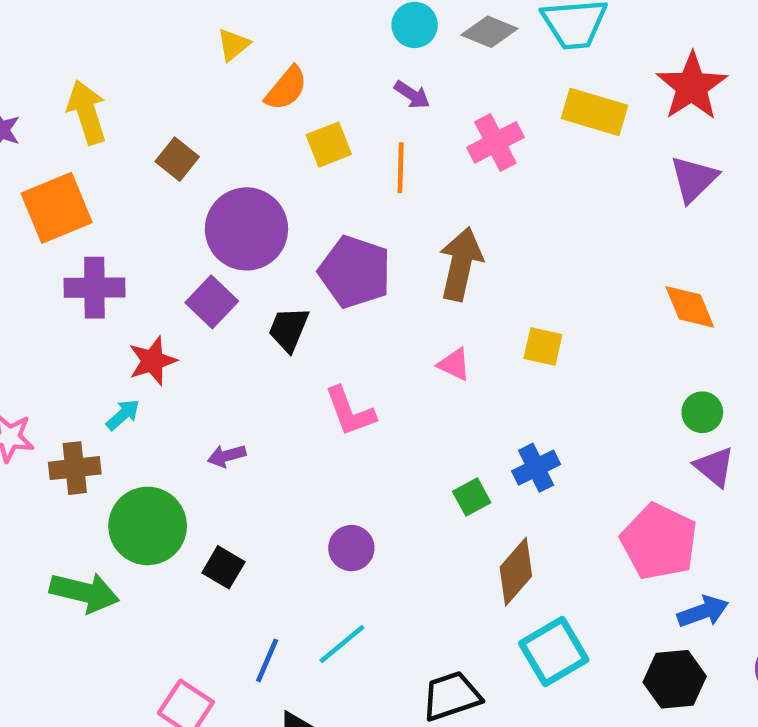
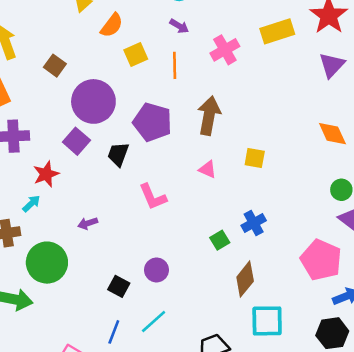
yellow rectangle: (595, 112) -> (277, 31), turned -32
black square: (223, 567) -> (119, 286), moved
cyan square: (554, 651) -> (267, 321), turned 32

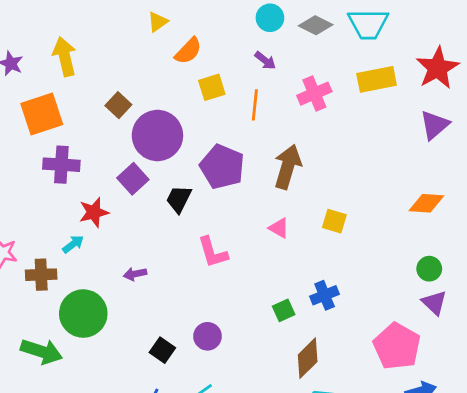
brown square: (55, 66) -> (118, 105), moved
orange diamond: (332, 134) -> (426, 203), turned -68

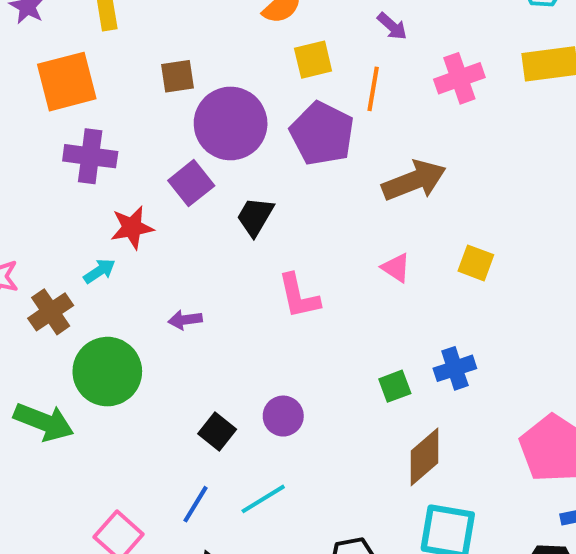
brown square: (118, 105) -> (177, 76), turned 35
purple pentagon: (222, 167) -> (322, 134), moved
brown arrow: (288, 167) -> (414, 181), turned 48
brown cross: (41, 275) -> (51, 312), turned -36

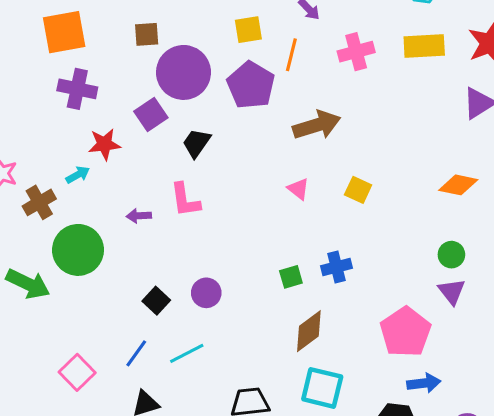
pink L-shape: (299, 296) -> (185, 200), moved

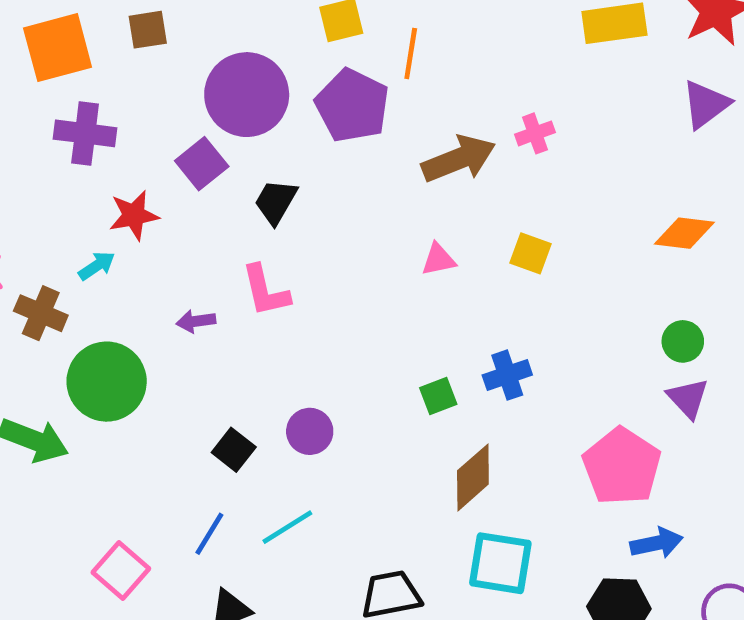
brown square: (147, 34) -> (148, 30), moved
pink cross: (356, 52) -> (535, 133), moved, size x0.7
pink triangle: (298, 189) -> (438, 259), turned -45
brown cross: (39, 202) -> (41, 313), turned -32

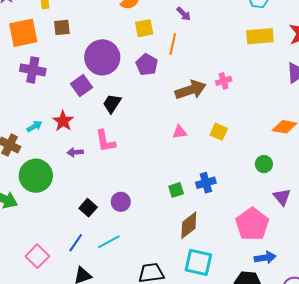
purple pentagon: (352, 106) -> (147, 65), size x0.7
red star: (134, 215) -> (63, 121), moved, turned -30
green circle: (683, 341) -> (264, 164), moved

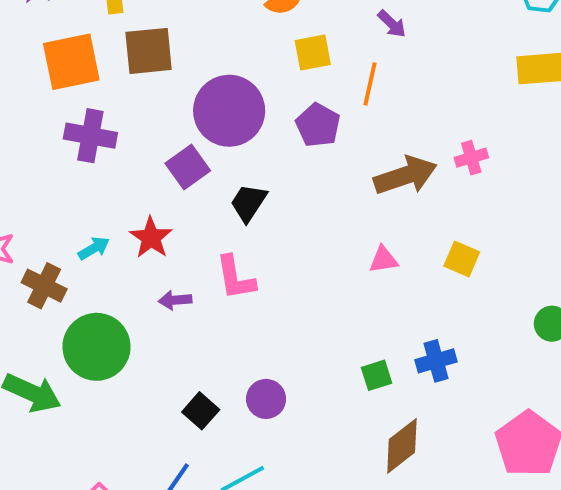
brown square: (62, 27) -> (149, 51), size x1.5

